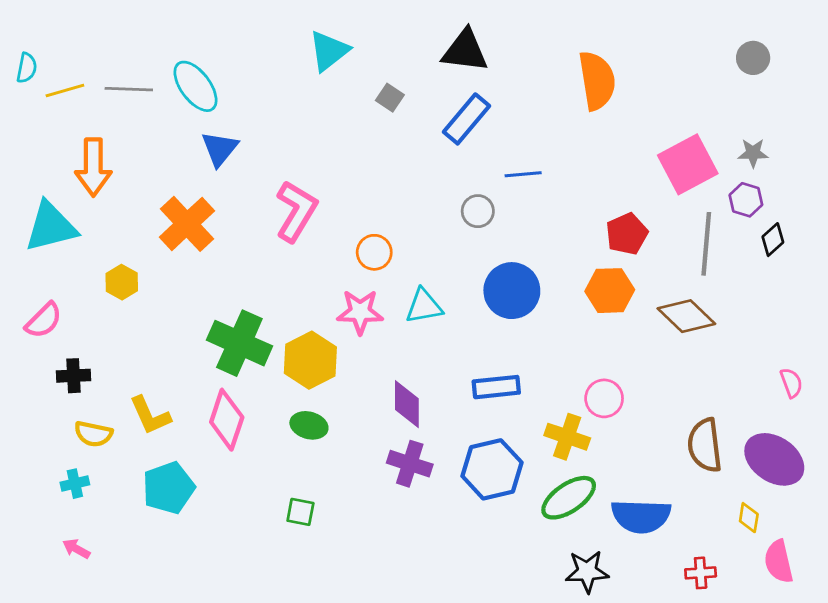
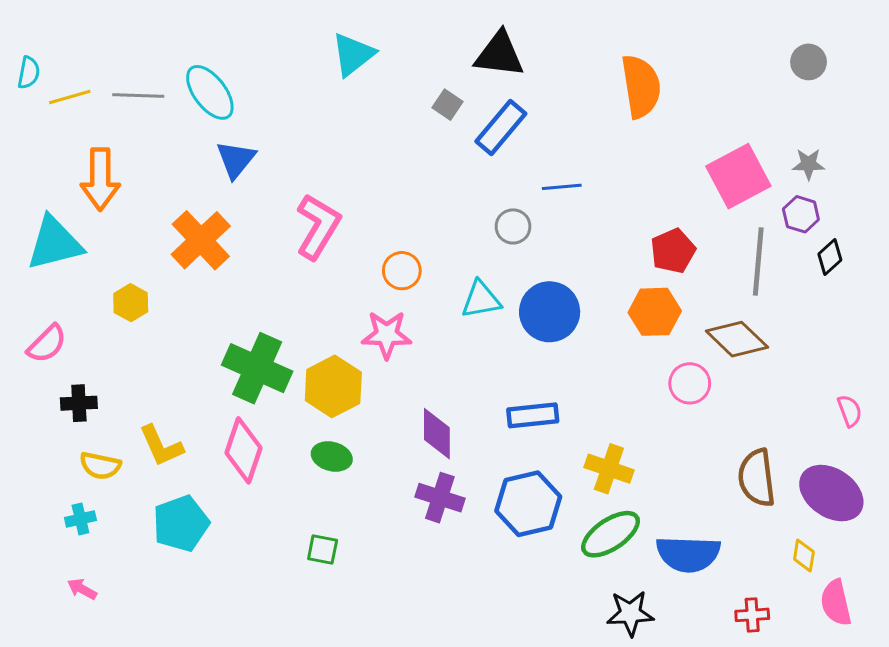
gray square: (390, 98) -> (448, 105), moved
cyan triangle: (424, 306) -> (481, 300), moved
pink circle: (604, 398) -> (690, 383), moved

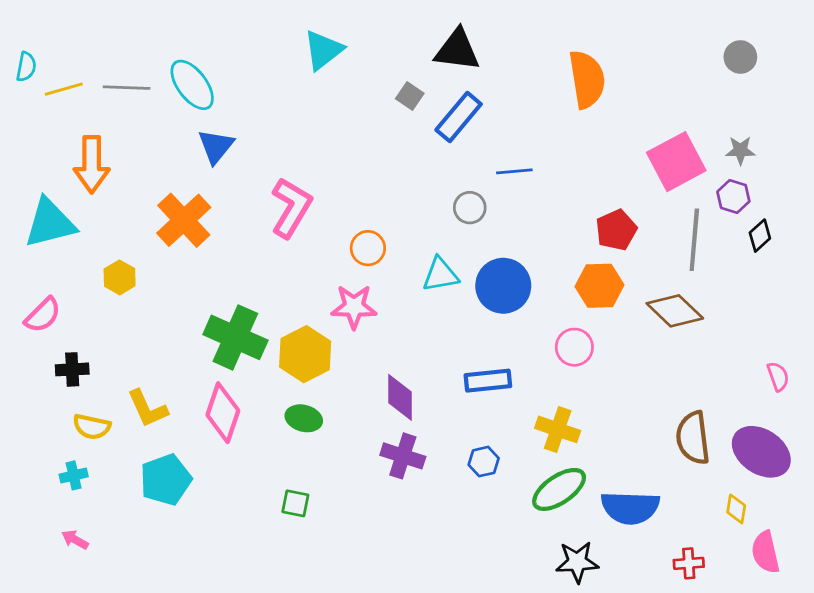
pink circle: (690, 383) -> (574, 347), moved
blue hexagon: (528, 504) -> (484, 462), size x0.5

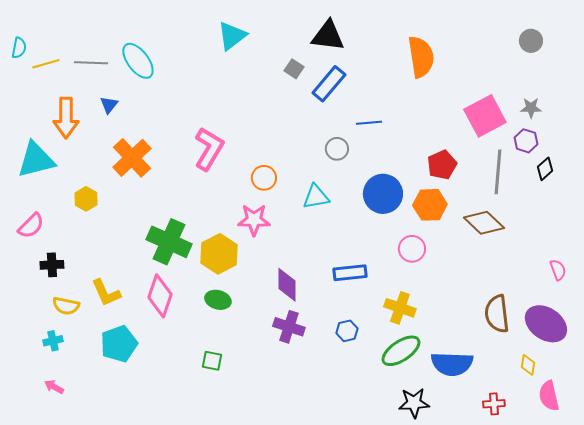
blue triangle: (216, 146) -> (109, 105), moved, size x0.7
blue circle: (503, 286) -> (383, 194), moved

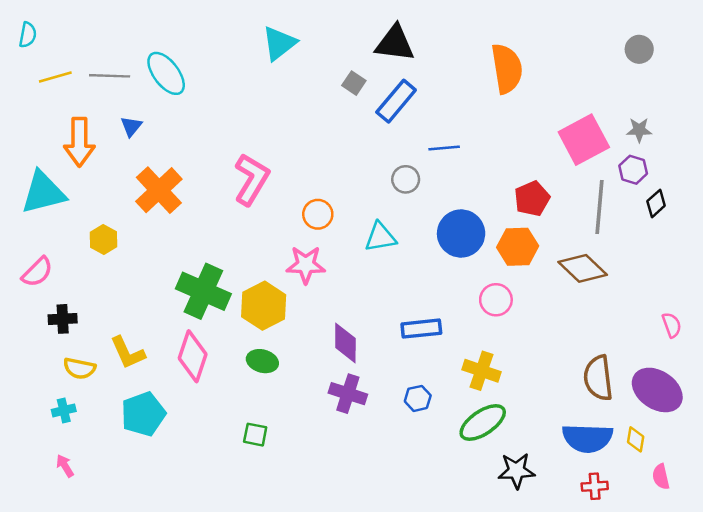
cyan semicircle: (19, 48) -> (28, 35), moved
blue semicircle: (452, 364) -> (587, 438), moved
pink arrow: (54, 387) -> (65, 466), turned 30
pink semicircle: (549, 396) -> (661, 477), size x0.7
black star: (414, 403) -> (516, 471), moved

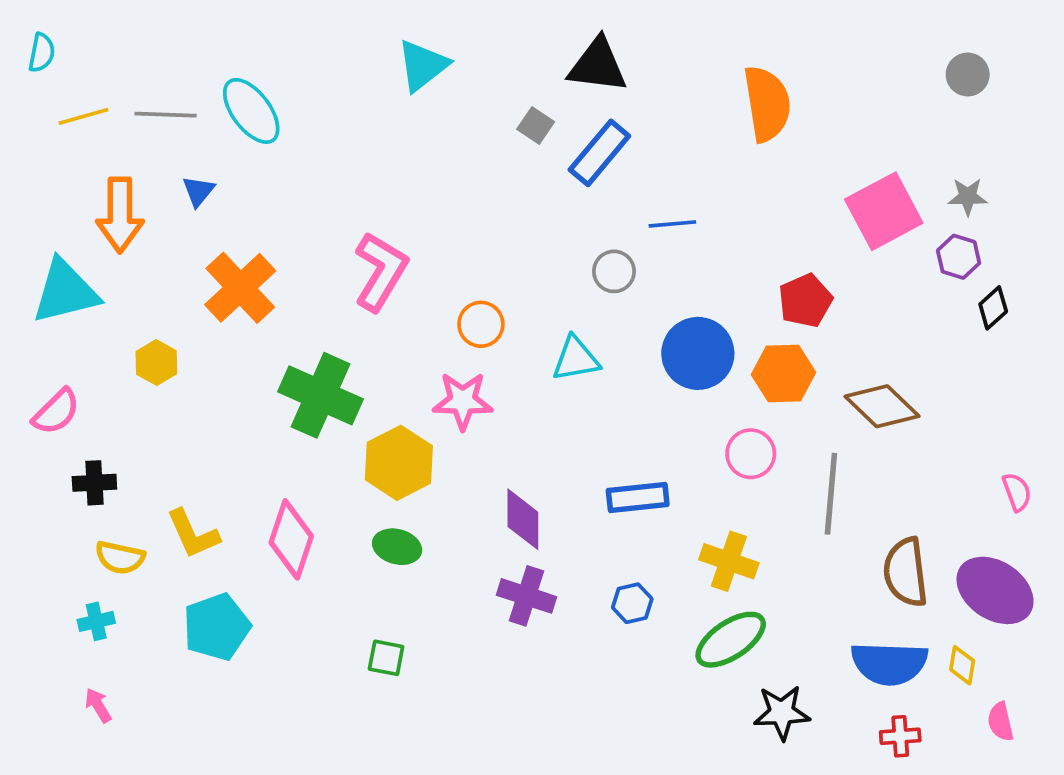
gray line: (599, 207) -> (831, 494), moved
green cross: (203, 291) -> (320, 395), moved

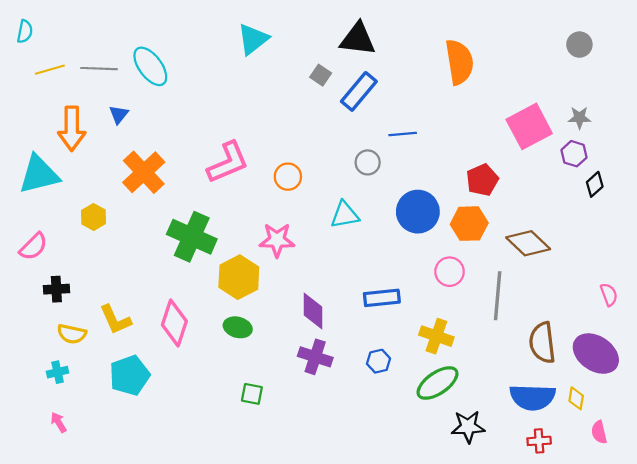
pink L-shape: (381, 271) -> (228, 162), turned 36
orange circle: (481, 324) -> (288, 177), moved
green square: (386, 658) -> (252, 394), moved

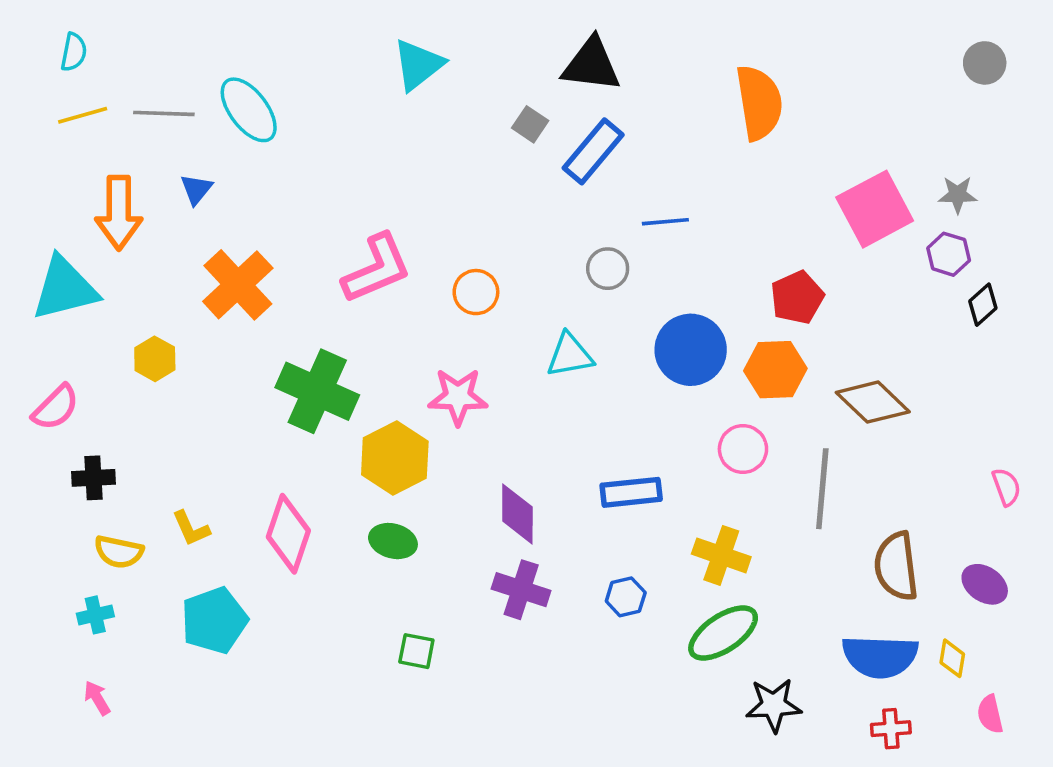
cyan semicircle: (25, 31) -> (74, 52), moved
gray circle: (579, 45) -> (985, 63), moved
yellow L-shape: (115, 320) -> (191, 528), size x0.7
purple ellipse: (596, 354) -> (985, 584), size x0.6

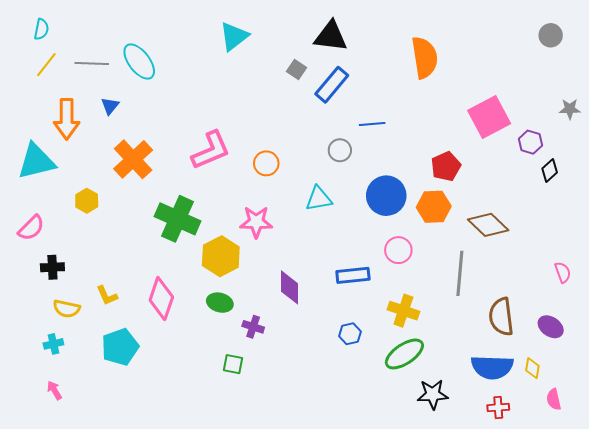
yellow line: (83, 115) -> (46, 65), turned -36
gray star: (958, 195) -> (570, 109), moved
pink circle: (743, 449) -> (398, 250), moved
purple cross: (521, 590) -> (253, 327), moved, size x0.7

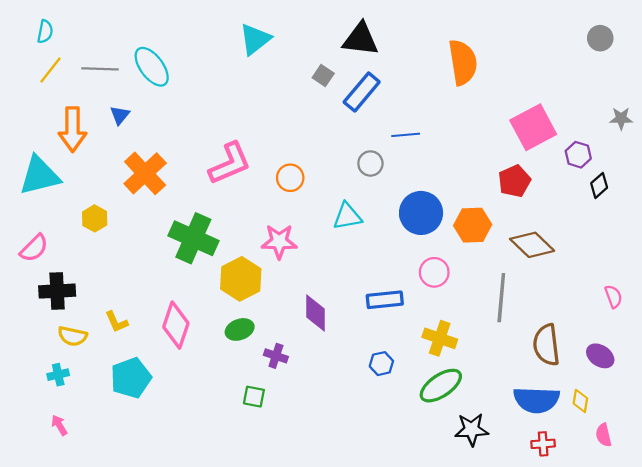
red pentagon: (446, 166) -> (514, 181), moved
black cross: (52, 267) -> (57, 291), size x1.4
green ellipse: (220, 303) -> (240, 329), turned -35

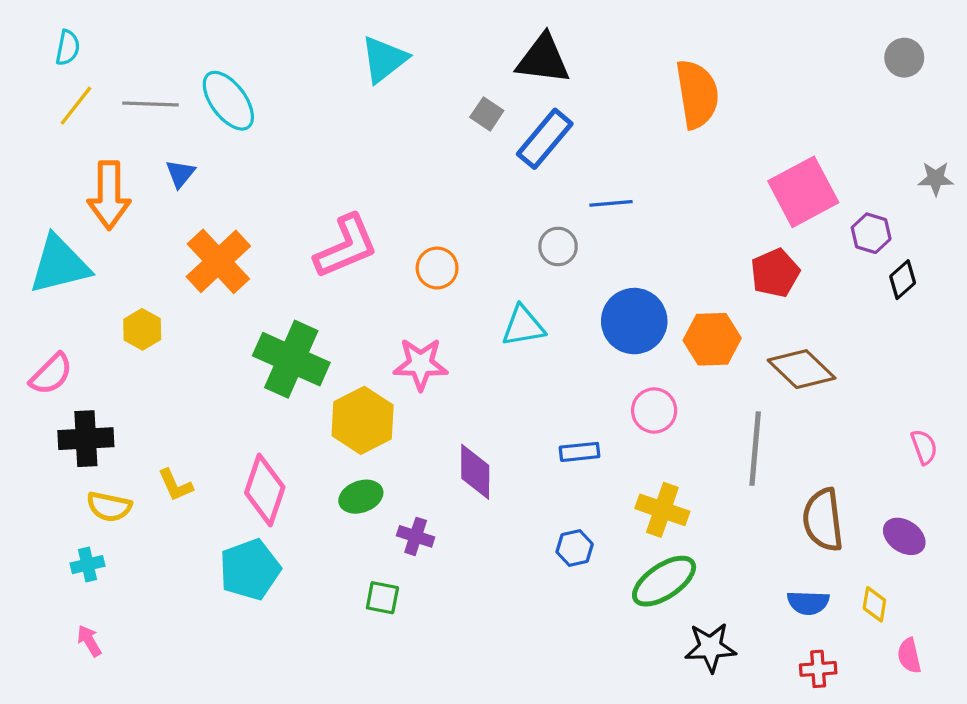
blue rectangle: (385, 300) -> (580, 452), size x0.7
cyan pentagon: (131, 378) -> (250, 570), moved
blue semicircle: (536, 400) -> (808, 603), size x0.6

